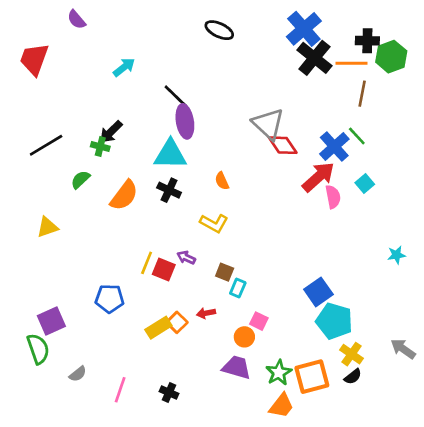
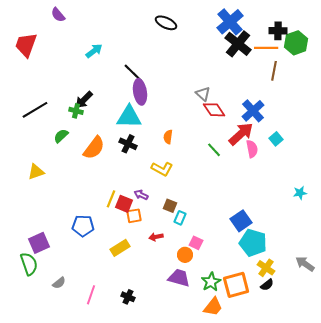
gray triangle: (268, 124) -> (203, 94), size x0.6
green line: (357, 136) -> (214, 150), moved
orange semicircle: (222, 181) -> (168, 137), turned 32
orange square: (177, 322) -> (134, 216), moved, turned 35

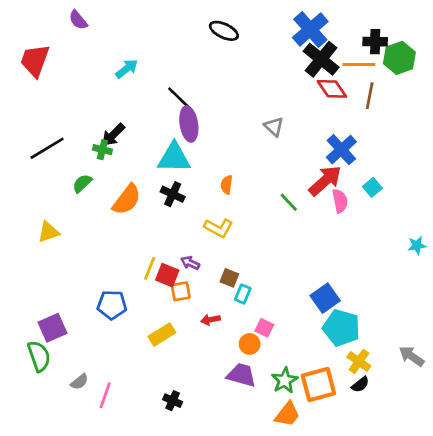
red diamond: (214, 110) -> (332, 89), moved
cyan star: (300, 193) -> (417, 245), moved
pink line: (91, 295) -> (105, 395), moved

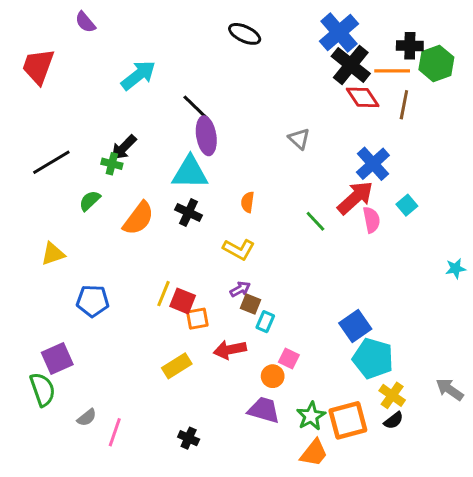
cyan arrow: (127, 69) -> (138, 75), size x1.4
purple arrow: (190, 263) -> (240, 289), moved, turned 126
blue pentagon: (112, 305) -> (93, 301), moved
red arrow: (210, 320) -> (230, 350), size x1.5

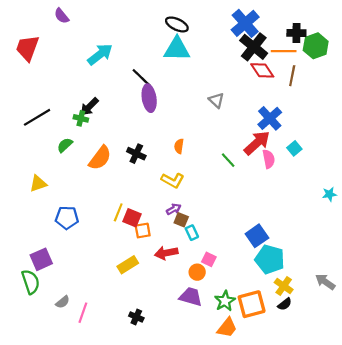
cyan triangle: (190, 173) -> (177, 49), moved
cyan rectangle: (265, 322) -> (192, 233), turned -48

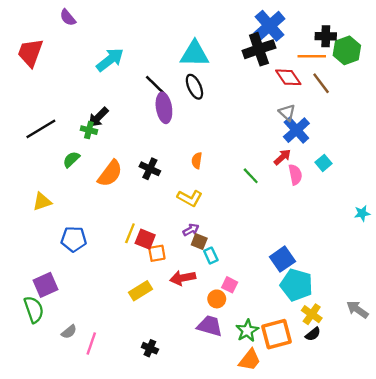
black ellipse: (177, 24) -> (194, 87), moved, turned 40
black cross: (254, 47) -> (259, 49), moved, turned 32
brown line: (292, 76) -> (321, 83), turned -48
gray triangle: (216, 100) -> (287, 112), moved
red arrow: (257, 143) -> (282, 157), size x0.6

